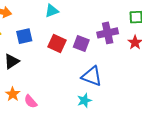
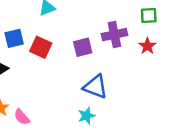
red square: (57, 43) -> (41, 47), moved
purple square: (81, 43) -> (83, 47), turned -35

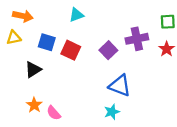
blue square: (14, 38) -> (47, 42), turned 30
purple square: (83, 47) -> (108, 50), turned -30

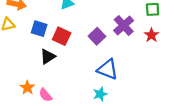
purple cross: (137, 39) -> (124, 25), turned -30
black triangle: (33, 70) -> (48, 57), moved

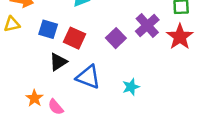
red star: (151, 35) -> (180, 37), size x1.5
blue triangle: (108, 69) -> (88, 77), moved
cyan star: (100, 94) -> (131, 87), moved

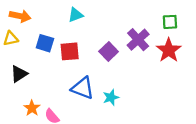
red square: (75, 38) -> (70, 51), turned -30
black triangle: (58, 62) -> (19, 74), moved
cyan star: (131, 87) -> (111, 97), moved

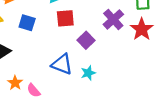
red square: (70, 51) -> (65, 18), moved
purple square: (109, 51) -> (86, 40), moved

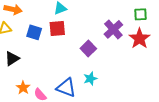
red square: (65, 18) -> (57, 28), moved
blue triangle: (62, 64) -> (66, 88), moved

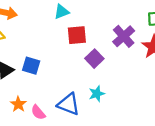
red square: (57, 28) -> (77, 35), moved
blue square: (34, 32) -> (31, 66), moved

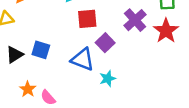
blue triangle: (69, 104) -> (83, 59), moved

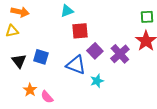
purple cross: (135, 20) -> (120, 54), moved
black triangle: (15, 55) -> (19, 61), turned -35

